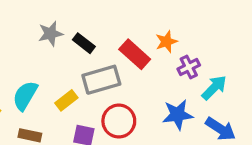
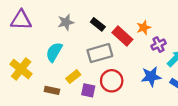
black rectangle: (84, 43) -> (98, 24), moved
cyan semicircle: (25, 96) -> (54, 52), moved
yellow rectangle: (66, 100) -> (73, 77), moved

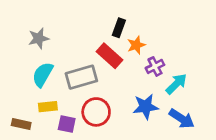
black rectangle: (98, 24) -> (119, 28), moved, turned 72
cyan semicircle: (54, 52) -> (43, 74), moved
yellow rectangle: (73, 77) -> (48, 107), turned 32

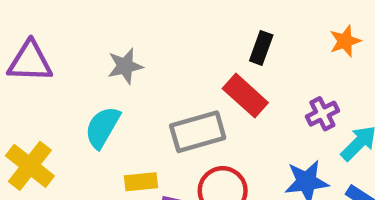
orange star: (136, 45) -> (345, 41), moved
cyan semicircle: (43, 74) -> (102, 127), moved

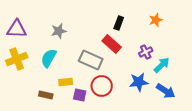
gray rectangle: (198, 132) -> (91, 60), turned 40
yellow cross: (30, 166) -> (17, 59), moved, turned 30

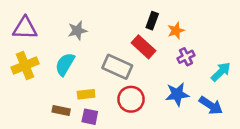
orange star: (156, 20) -> (176, 31), moved
cyan arrow: (162, 65) -> (221, 72), moved
purple square: (80, 95) -> (90, 117), moved

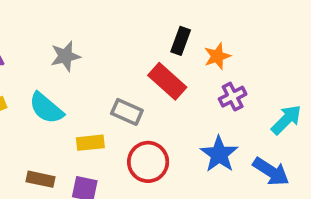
cyan semicircle: (65, 64) -> (46, 108), turned -80
gray rectangle: (117, 67) -> (127, 112), size x0.7
yellow rectangle: (86, 94) -> (90, 143), moved
blue star: (177, 94) -> (219, 154), turned -30

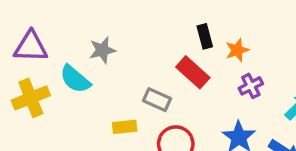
black rectangle: (181, 41) -> (205, 36), turned -35
cyan semicircle: (46, 108) -> (75, 79), moved

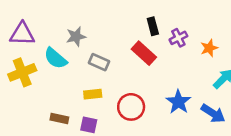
orange star: (237, 50) -> (209, 48), moved
purple cross: (251, 86) -> (178, 38), moved
gray rectangle: (157, 100) -> (99, 62), moved

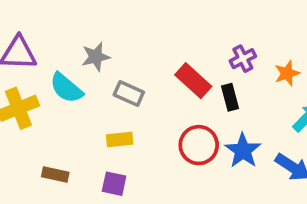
black rectangle: (153, 26) -> (230, 97), moved
red circle: (131, 107) -> (199, 145), moved
brown rectangle: (59, 118) -> (55, 174), moved

